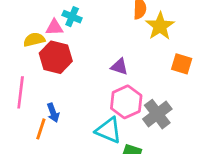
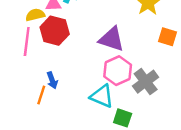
purple triangle: (119, 67) -> (112, 39), size x1.6
pink line: (21, 92) -> (27, 42), moved

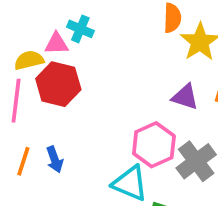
purple triangle: (112, 39) -> (185, 97), moved, size x0.7
orange line: (41, 95) -> (23, 161), moved

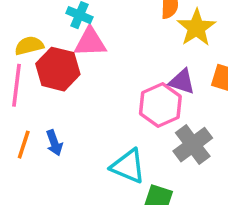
pink triangle: (56, 44) -> (90, 42), moved, size x1.4
pink hexagon: (154, 145) -> (160, 105), moved

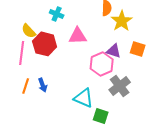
pink triangle: (90, 42) -> (78, 36), moved
yellow semicircle: (29, 46) -> (29, 31), turned -119

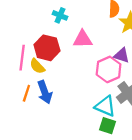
yellow semicircle: (29, 31) -> (37, 66), moved
blue arrow: (43, 85) -> (45, 92), size x1.5
cyan triangle: (84, 98) -> (105, 106), moved

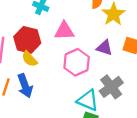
yellow semicircle: (37, 66) -> (30, 59), moved
pink hexagon: (109, 69) -> (77, 62), moved

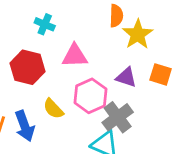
yellow semicircle: (30, 59) -> (53, 109), moved
gray cross: (111, 87) -> (118, 117), moved

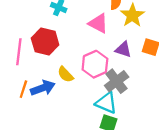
pink triangle: (75, 56) -> (98, 23), moved, turned 30
blue arrow: (25, 126) -> (43, 88), turned -90

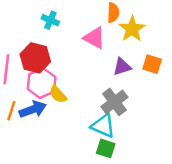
purple triangle: (123, 49) -> (122, 67), turned -36
pink hexagon: (95, 64) -> (42, 83), moved

